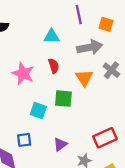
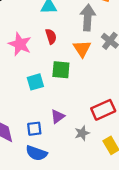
gray arrow: (90, 47) -> (88, 17), turned -75
cyan square: (38, 111) -> (35, 82), turned -35
blue square: (24, 140) -> (34, 129), moved

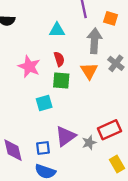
green square: (61, 70) -> (61, 80), moved
purple triangle: (58, 116) -> (66, 136), size x1.5
gray star: (82, 133) -> (89, 143), moved

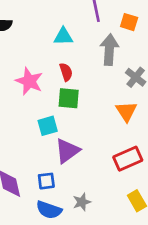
orange triangle: (89, 71) -> (126, 111), moved
purple triangle: (66, 136) -> (67, 151), moved
gray star: (89, 143) -> (82, 202), moved

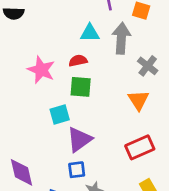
cyan triangle: (63, 37) -> (90, 33), moved
red semicircle: (66, 72) -> (78, 61), turned -84
blue square: (46, 181) -> (77, 170), moved

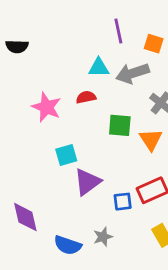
gray arrow: (121, 38) -> (132, 73), turned -112
green square: (81, 87) -> (120, 125), moved
blue square: (77, 170) -> (123, 202), moved

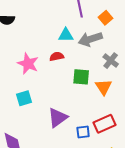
orange square: (154, 44) -> (106, 18), turned 32
cyan square: (66, 155) -> (24, 98), moved

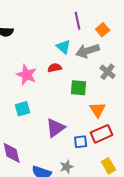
cyan triangle: (66, 35) -> (64, 47), turned 42
orange triangle: (104, 87) -> (98, 110), moved

